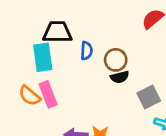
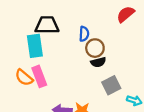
blue semicircle: (87, 51) -> (84, 34), moved
gray square: (149, 97) -> (111, 85), moved

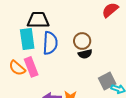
blue semicircle: (84, 34) -> (50, 43), moved, size x1.6
gray square: (111, 85) -> (107, 81), moved

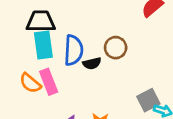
black trapezoid: (38, 20) -> (41, 21), moved
black semicircle: (85, 54) -> (92, 63), moved

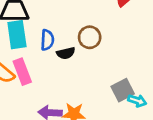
blue semicircle: (74, 50) -> (47, 40), size x0.7

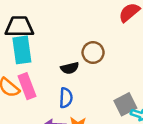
blue semicircle: (47, 40) -> (66, 98), moved

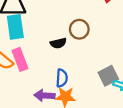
blue semicircle: (66, 98) -> (62, 78), moved

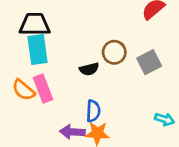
gray square: (108, 76) -> (149, 62), moved

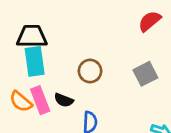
brown circle: (114, 52) -> (90, 71), moved
black semicircle: (89, 69) -> (64, 100), moved, turned 36

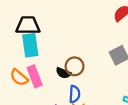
brown circle: (90, 71) -> (75, 66), moved
black semicircle: (64, 100) -> (63, 73), moved

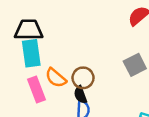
black semicircle: (63, 73) -> (80, 95), moved, turned 48
orange semicircle: (19, 77) -> (56, 78), moved

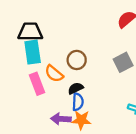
brown circle: (83, 78) -> (77, 60), moved
black semicircle: (80, 95) -> (76, 88), turned 84

